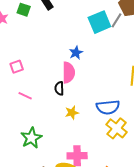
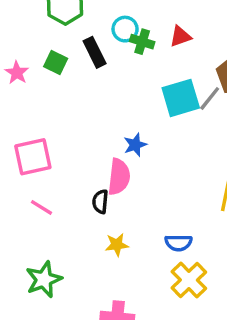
pink square: (17, 67) -> (33, 157), size x1.6
blue semicircle: (108, 107) -> (178, 243), size x0.7

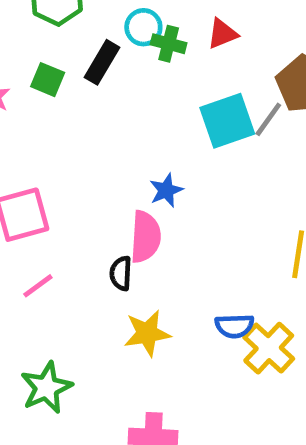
black rectangle: (95, 52) -> (102, 62), turned 60
pink line: (41, 207) -> (38, 286), turned -65
yellow star: (117, 245) -> (147, 333), size x1.4
yellow cross: (189, 280) -> (269, 348), moved

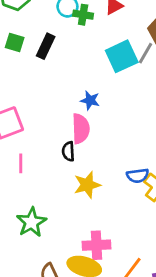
black rectangle: (102, 62) -> (46, 46), moved
blue star: (166, 190) -> (90, 100), turned -30
pink line: (38, 286) -> (21, 163), turned -48

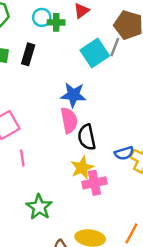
blue star: (90, 100) -> (73, 95), size x1.5
black semicircle: (68, 151) -> (87, 137), moved, size x1.5
pink cross: (97, 245) -> (94, 183), moved

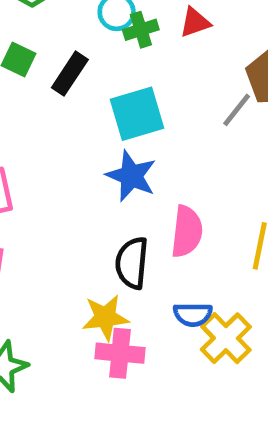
green cross: (56, 22) -> (141, 30), turned -35
cyan square: (95, 53) -> (137, 114), moved
pink semicircle: (69, 120) -> (187, 232), moved

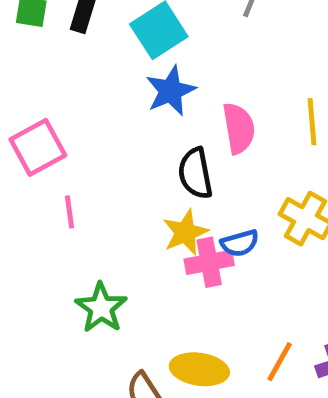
blue star: (131, 176) -> (171, 91), turned -30
blue semicircle: (193, 314) -> (240, 243), moved

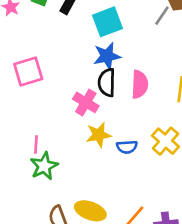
black semicircle: (195, 173) -> (107, 82), moved
pink line: (69, 212) -> (36, 144), moved
pink cross: (209, 262) -> (86, 102), moved, turned 30

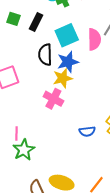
black semicircle: (107, 82) -> (45, 55), moved
pink semicircle: (140, 84) -> (94, 39), moved
yellow star: (99, 135) -> (63, 78), moved

